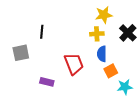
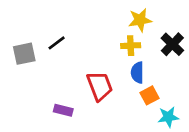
black line: (42, 32) -> (57, 43), turned 48
gray square: (21, 53) -> (24, 54), moved

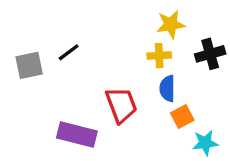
black cross: (172, 44) -> (210, 54), turned 30
purple rectangle: (63, 110) -> (77, 135), size x1.6

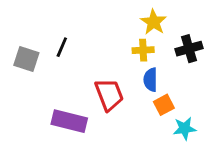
yellow star: (171, 24) -> (153, 22), turned -30
black line: (69, 52) -> (62, 47), turned -30
gray square: (29, 65) -> (26, 59), turned 30

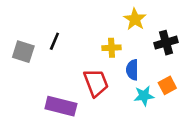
yellow cross: (143, 50) -> (112, 48), moved
orange square: (164, 105) -> (167, 85), moved
cyan star: (185, 128) -> (144, 96), moved

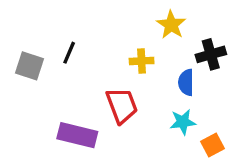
blue semicircle: (132, 70) -> (186, 82), moved
orange square: (167, 85) -> (212, 145), moved

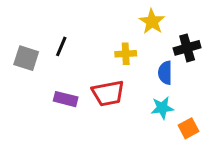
red trapezoid: (122, 105) -> (108, 93), turned 100
purple rectangle: (77, 135) -> (66, 99), moved, size x0.7

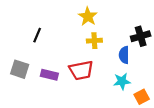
yellow star: (152, 22) -> (88, 16), moved
black line: (61, 46) -> (37, 35), moved
gray square: (26, 58) -> (20, 69), moved

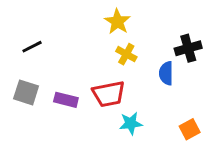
black line: (37, 35) -> (32, 47), moved, turned 40
yellow cross: (94, 41) -> (126, 54), turned 32
cyan star: (122, 81) -> (131, 123), moved

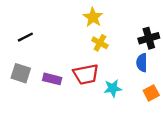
blue semicircle: (166, 73) -> (142, 63), moved
cyan star: (131, 123) -> (113, 88), moved
orange square: (190, 129) -> (151, 93), moved

